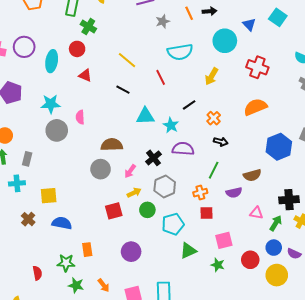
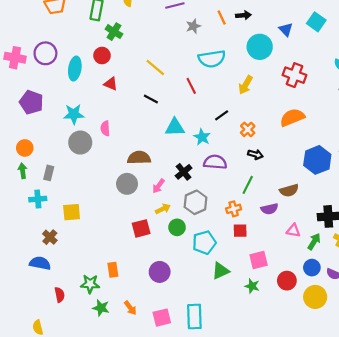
blue semicircle: (62, 223) -> (40, 263), moved

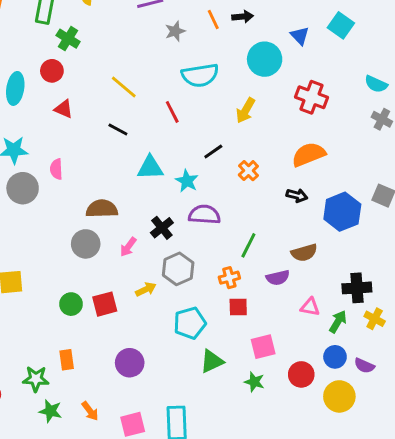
black arrow: (255, 154) -> (297, 196), moved
yellow arrow: (163, 209) -> (146, 289), moved
green circle: (177, 227) -> (71, 304), moved

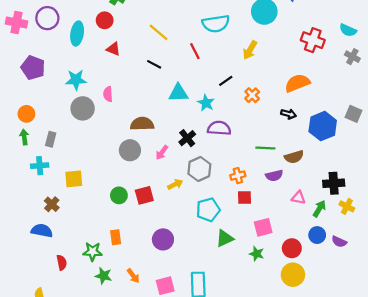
red cross: (312, 97) -> (313, 40), moved
green line: (248, 245) -> (265, 148), moved, turned 66
yellow circle: (339, 396) -> (293, 275), moved

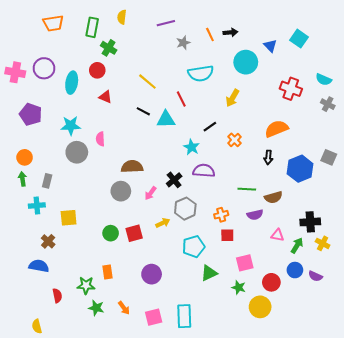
cyan triangle: (178, 93) -> (166, 119), moved
black arrow: (289, 114) -> (268, 157), turned 80
yellow circle: (293, 275) -> (260, 307), moved

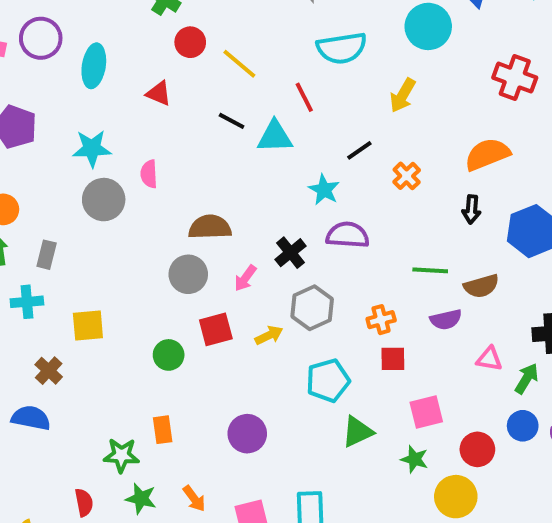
red circle: (97, 70) -> (190, 42), moved
red square: (134, 233) -> (216, 329), moved
red semicircle: (57, 296) -> (84, 502), moved

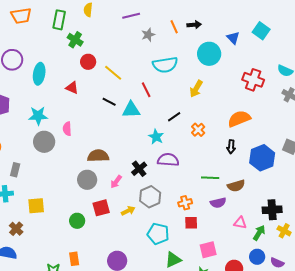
cyan pentagon: (328, 381) -> (158, 234), turned 30

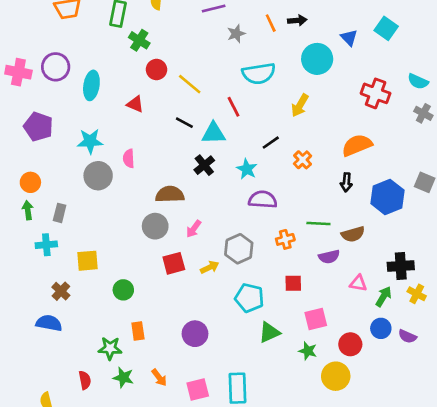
black cross: (139, 169) -> (204, 165), moved
orange cross: (185, 203) -> (285, 239), moved
green circle: (77, 221) -> (123, 290), moved

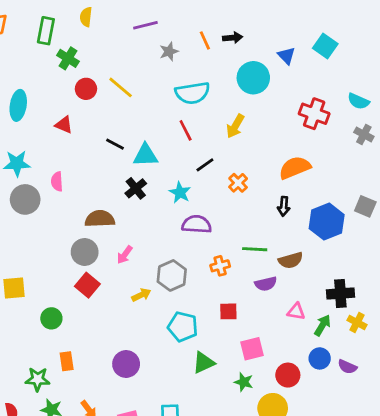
yellow line: (190, 84) -> (121, 87), moved
red line: (234, 107) -> (186, 130), moved
red square: (174, 263) -> (87, 285), moved, turned -35

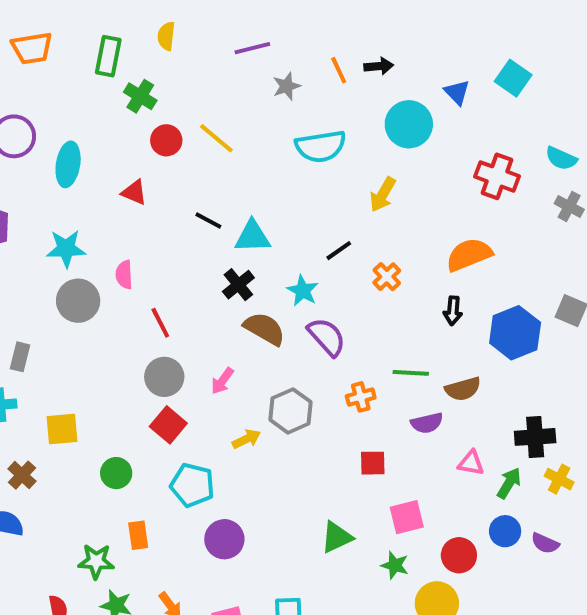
red line: (186, 130) -> (160, 323), moved
brown semicircle: (100, 219) -> (264, 329), moved, turned 32
purple semicircle: (197, 224) -> (327, 337), turned 44
cyan pentagon: (183, 327) -> (192, 485), moved

